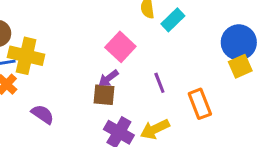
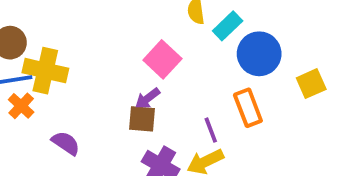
blue circle: (239, 42) -> (259, 54), moved
purple line: (159, 83) -> (211, 130), moved
orange rectangle: (200, 104) -> (248, 108), moved

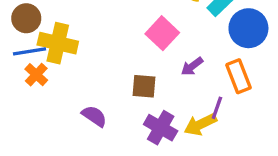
purple arrow: (148, 98) -> (192, 66), moved
purple line: (211, 130) -> (217, 108), moved, turned 40
purple semicircle: (66, 143) -> (94, 116), moved

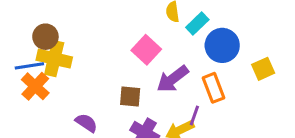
brown circle: (26, 18) -> (45, 37), moved
purple arrow: (192, 66) -> (173, 79), size x1.6
orange cross: (36, 75) -> (35, 86), size x1.4

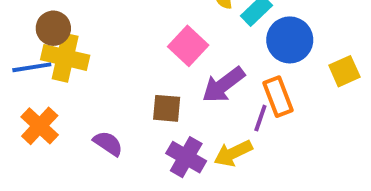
orange cross: (35, 86) -> (40, 126), moved
purple line: (194, 116) -> (260, 118), moved

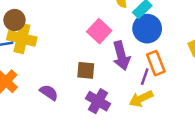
blue circle: (290, 40) -> (147, 29), moved
purple arrow: (223, 85) -> (121, 56), turned -68
yellow arrow: (233, 153) -> (141, 99), moved

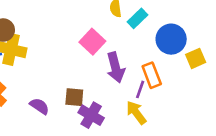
blue circle: (147, 29) -> (171, 39), moved
brown square: (86, 70) -> (74, 97), moved
yellow arrow: (141, 99) -> (136, 113), turned 80

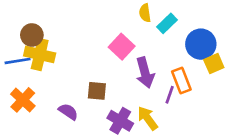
yellow square: (196, 58) -> (214, 64), moved
brown square: (74, 97) -> (97, 91), moved
yellow arrow: (136, 113) -> (148, 118), moved

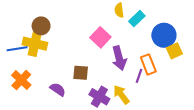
brown circle: (32, 35) -> (41, 26), moved

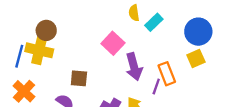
blue circle: (164, 35) -> (198, 32), moved
blue line: (17, 49) -> (19, 56), turned -66
brown square: (81, 73) -> (79, 78), moved

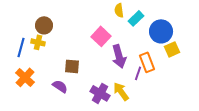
blue circle: (198, 32) -> (161, 31), moved
yellow cross: (39, 50) -> (38, 42), size x0.6

